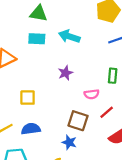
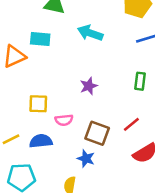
cyan rectangle: (37, 39) -> (40, 39), moved
purple star: (65, 73) -> (89, 86), moved
pink semicircle: (92, 94) -> (64, 120), moved

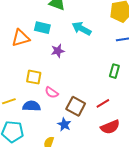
purple star: (89, 86) -> (58, 51), moved
pink semicircle: (64, 120) -> (52, 92), turned 32

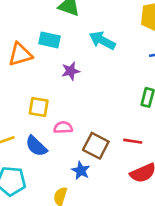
pink semicircle: (52, 92) -> (63, 127), turned 144
red line: (103, 103) -> (133, 141), turned 40
blue semicircle: (32, 106) -> (36, 146), turned -138

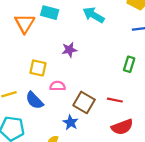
orange triangle: (20, 54) -> (25, 23), turned -45
purple star: (71, 71) -> (69, 50), moved

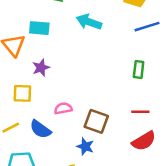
purple star: (69, 50) -> (41, 68), moved
yellow square: (38, 68) -> (22, 93), moved
red line: (115, 100) -> (140, 112), moved

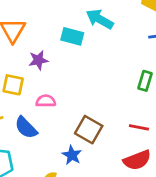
cyan rectangle: (39, 28) -> (72, 36), moved
pink semicircle: (63, 108) -> (46, 101), moved

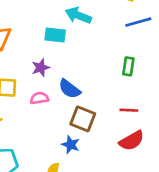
purple star: (38, 60) -> (41, 68), moved
blue semicircle: (26, 128) -> (69, 89), moved

